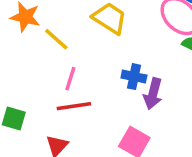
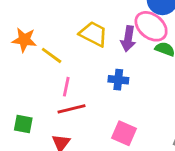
purple arrow: (153, 94) -> (128, 39), moved

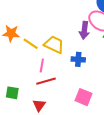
yellow trapezoid: (93, 34) -> (54, 45), moved

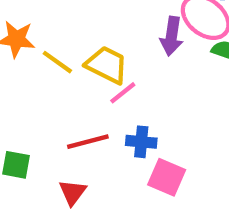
blue cross: (78, 59) -> (141, 142), moved
pink line: (42, 65) -> (123, 93), moved, turned 40

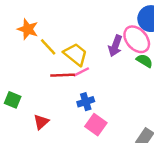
red line: (88, 142) -> (63, 75), moved
blue cross: (141, 142) -> (86, 102), turned -35

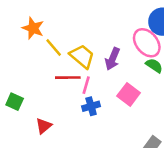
purple arrow: (115, 46) -> (113, 59), moved
pink line: (81, 72) -> (86, 85), moved, turned -49
pink square: (96, 125) -> (129, 94), moved

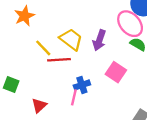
orange star: (33, 28) -> (24, 16), turned 30
yellow line: (54, 48) -> (43, 48), moved
pink line: (86, 85) -> (74, 97), moved

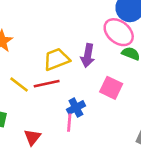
yellow trapezoid: (71, 39) -> (56, 59), turned -50
yellow line: (43, 48) -> (19, 84), moved

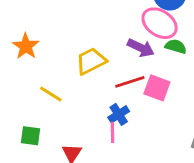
purple arrow: (88, 56) -> (141, 48), moved, turned -70
red line: (47, 84) -> (130, 82), moved

